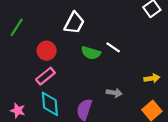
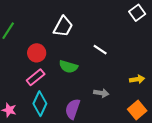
green semicircle: (91, 53) -> (68, 67), moved
cyan diamond: (50, 104) -> (40, 104), turned 30

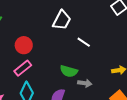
white trapezoid: (63, 26) -> (62, 20), moved
green semicircle: (68, 67) -> (69, 71), moved

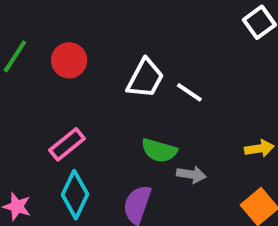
white trapezoid: (62, 20) -> (145, 78), moved
red circle: (24, 45) -> (69, 60), moved

